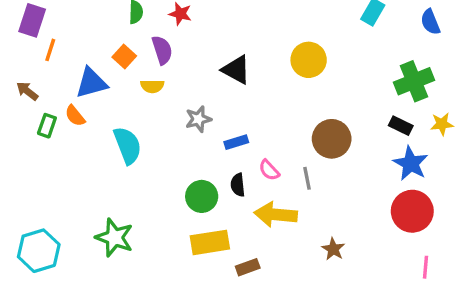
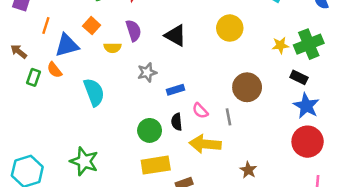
orange line: (50, 50) -> (46, 26), moved
purple semicircle: (162, 50) -> (133, 30), moved
yellow star: (442, 124) -> (280, 45), moved

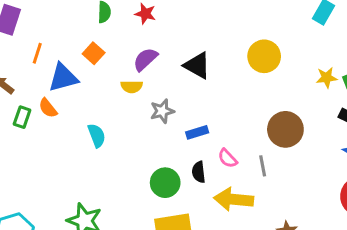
purple semicircle: (133, 30) -> (145, 59), turned -115
yellow semicircle: (113, 48) -> (132, 87), moved
cyan semicircle: (94, 92) -> (97, 135), size x0.7

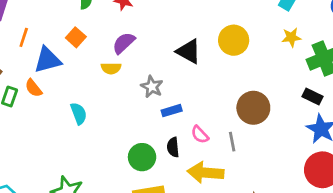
black triangle: (197, 65) -> (189, 51), moved
yellow star: (327, 78) -> (291, 37), moved
gray star: (162, 111) -> (152, 87), moved, turned -30

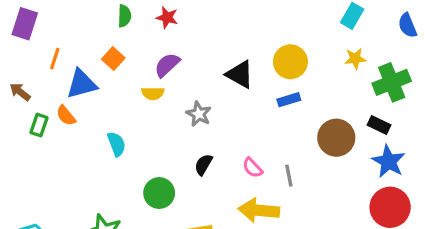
brown circle: (253, 108) -> (336, 138), moved
blue rectangle: (172, 111) -> (289, 100), moved
black semicircle: (173, 147) -> (203, 165), moved, turned 36
green circle: (142, 157) -> (159, 193), moved

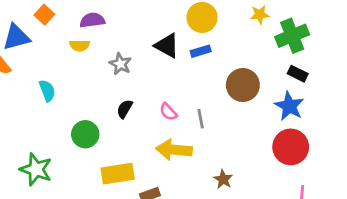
purple semicircle: (167, 65) -> (92, 20), turned 35
black triangle: (240, 74) -> (167, 46), moved
black rectangle: (379, 125) -> (298, 74), moved

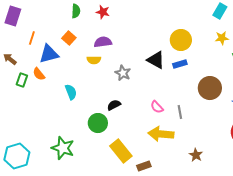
black semicircle: (125, 109) -> (114, 105), moved, turned 32
yellow rectangle: (118, 174) -> (121, 151), turned 60

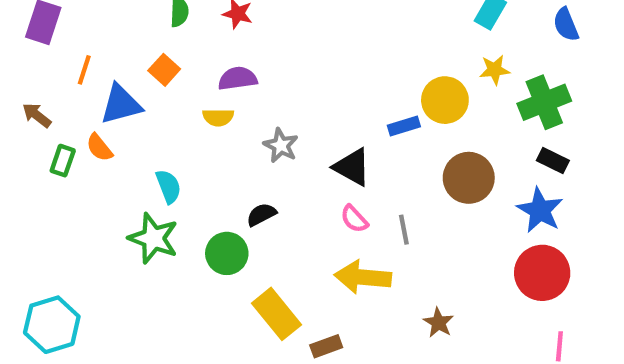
yellow circle: (181, 40) -> (445, 100), moved
black triangle: (156, 60) -> (352, 167), moved
green star: (63, 148) -> (153, 238), moved

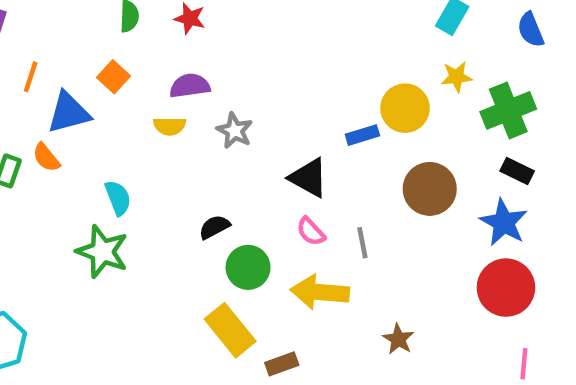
gray star: (281, 145) -> (235, 131), moved
green circle: (227, 253) -> (248, 267), moved

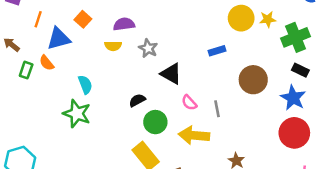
yellow circle: (405, 108) -> (241, 18), moved
black triangle: (309, 178) -> (171, 74), moved

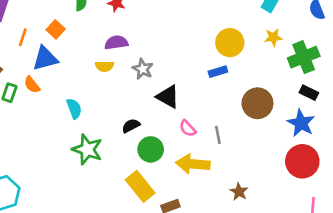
yellow circle: (241, 18) -> (230, 43), moved
orange square: (83, 19) -> (56, 29), moved
green star: (77, 114) -> (87, 149), moved

